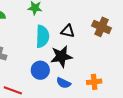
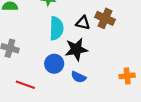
brown cross: (102, 27) -> (105, 18), moved
orange cross: (94, 82) -> (127, 76), moved

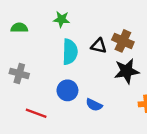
black star: (76, 49) -> (127, 71), moved

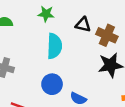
black triangle: (99, 46) -> (83, 25), moved

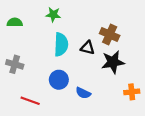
black triangle: (83, 25) -> (88, 48), moved

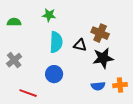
gray cross: (15, 64) -> (14, 60), turned 35
blue semicircle: (83, 93) -> (98, 86), moved, turned -32

